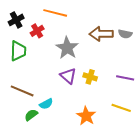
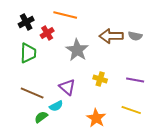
purple triangle: (68, 76) -> (67, 87), moved

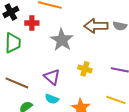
red cross: (47, 33) -> (32, 23), turned 32
cyan semicircle: (56, 106) -> (52, 99), moved, turned 48

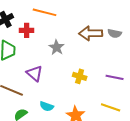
gray star: (62, 40) -> (57, 47), size x0.7
purple triangle: (52, 77) -> (35, 73), moved

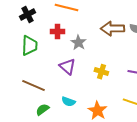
red cross: (27, 30) -> (57, 32), moved
purple triangle: (35, 73) -> (67, 67), moved

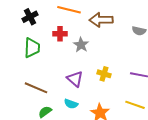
brown arrow: (112, 29) -> (101, 20), moved
purple triangle: (67, 67) -> (75, 79), moved

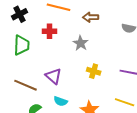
brown arrow: (101, 20) -> (91, 17), size x0.7
gray star: (81, 45) -> (81, 43), moved
purple triangle: (75, 79) -> (54, 76), moved

